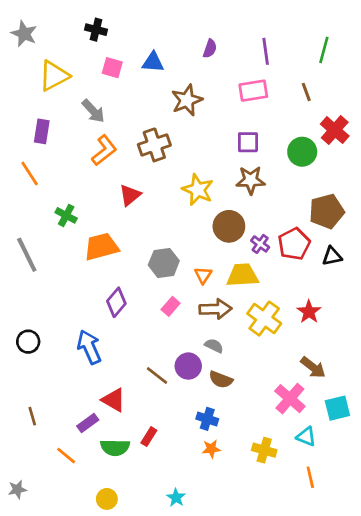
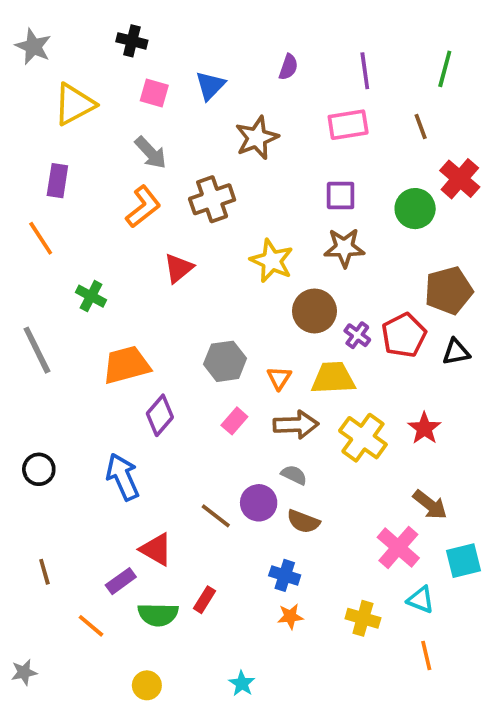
blue triangle: (153, 62) -> (210, 86), turned -50
gray arrow: (93, 111) -> (151, 153), moved
orange trapezoid: (101, 247) -> (126, 365), moved

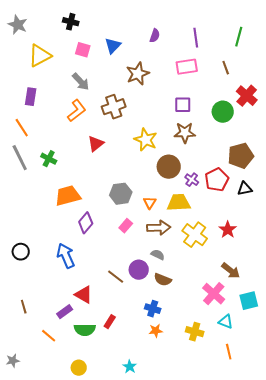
gray line: (37, 350) -> (20, 158), moved

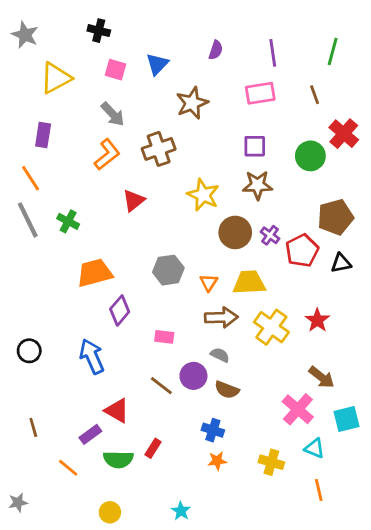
purple cross: (192, 180) -> (270, 235), moved
pink rectangle: (126, 226) -> (164, 337), moved, turned 56

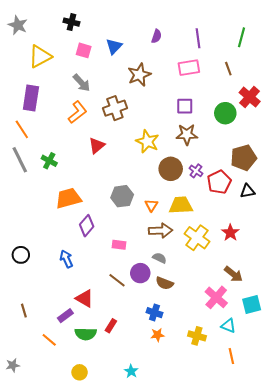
purple rectangle: (43, 135) -> (31, 98), size x1.4
blue arrow: (92, 356) -> (66, 259), size x0.7

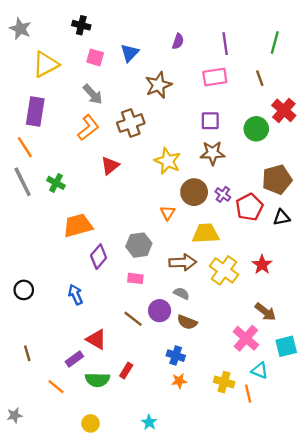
gray hexagon: (122, 196) -> (139, 245), moved
orange triangle: (151, 205) -> (168, 213), moved
orange line: (231, 356) -> (248, 394), moved

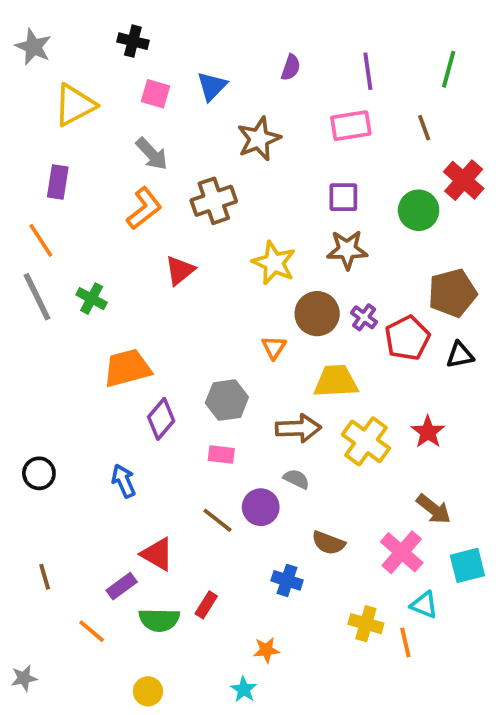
purple rectangle: (35, 112) -> (58, 182), size x0.7
brown semicircle: (187, 322) -> (328, 543), moved
orange star: (179, 381) -> (266, 650), moved

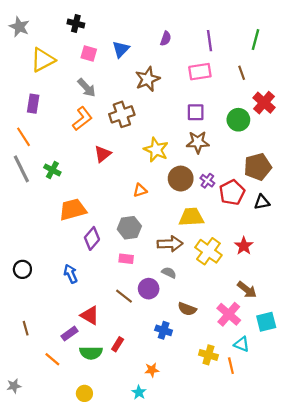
orange triangle: (274, 347) -> (140, 190), moved, turned 40

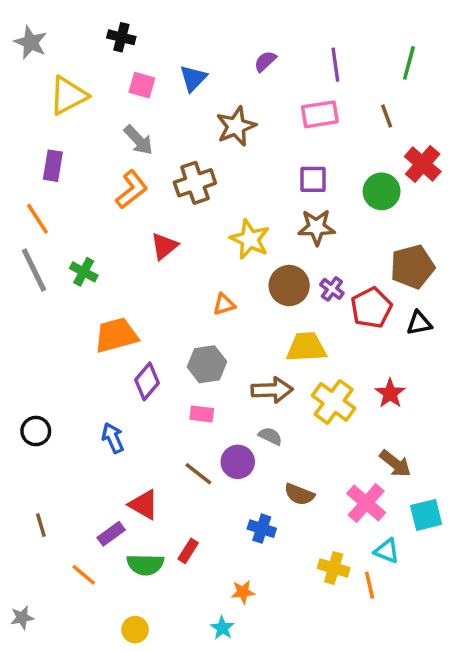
purple semicircle: (166, 38) -> (265, 61), turned -152

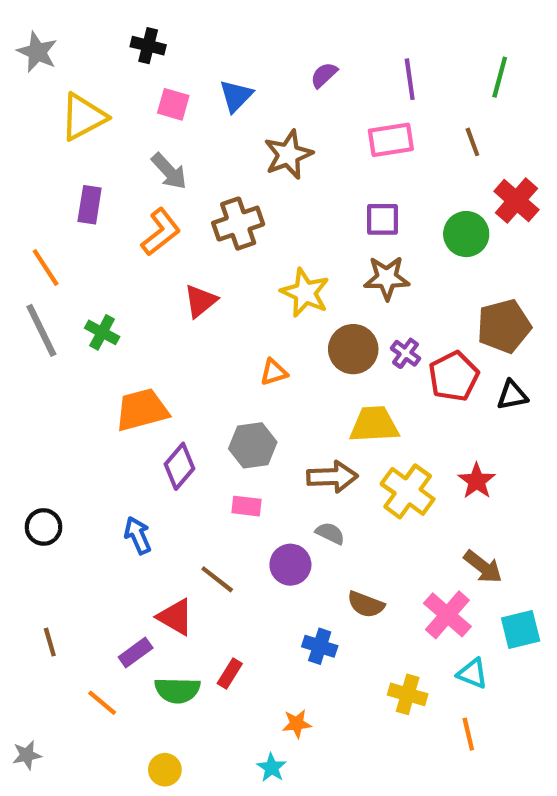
purple rectangle: (53, 166) -> (90, 205), moved
brown line: (198, 474) -> (217, 579), moved
orange line: (370, 585) -> (468, 734), moved

